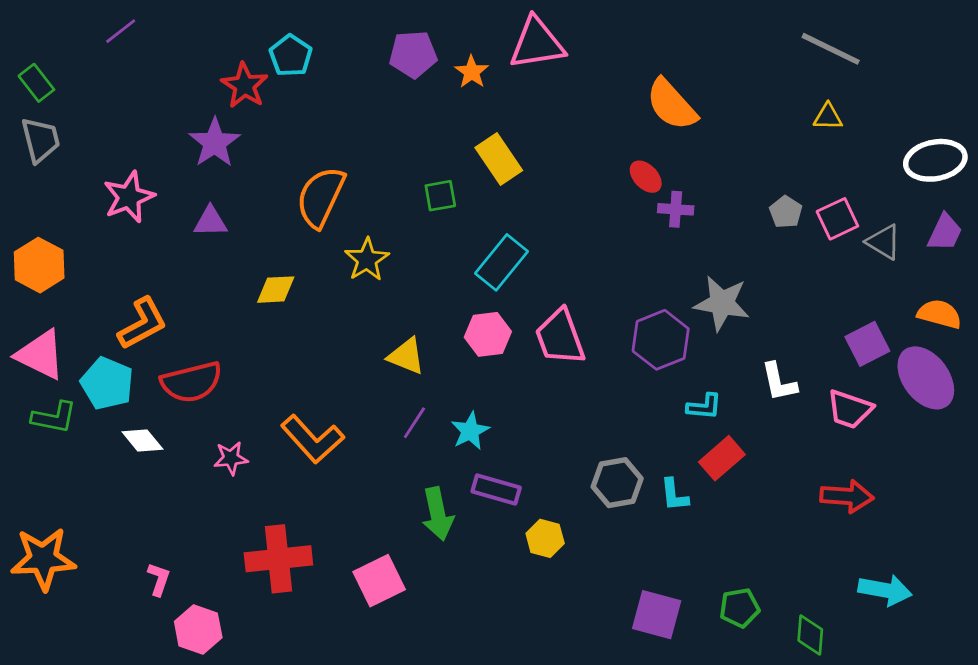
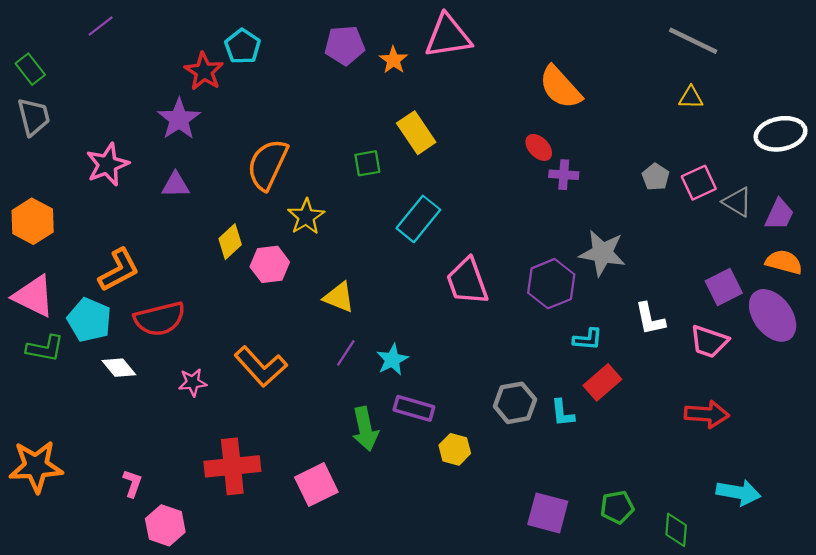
purple trapezoid: (945, 232) -> (779, 214), moved
yellow diamond: (276, 290) -> (230, 242), turned -40
pink hexagon: (488, 334) -> (270, 264), moved

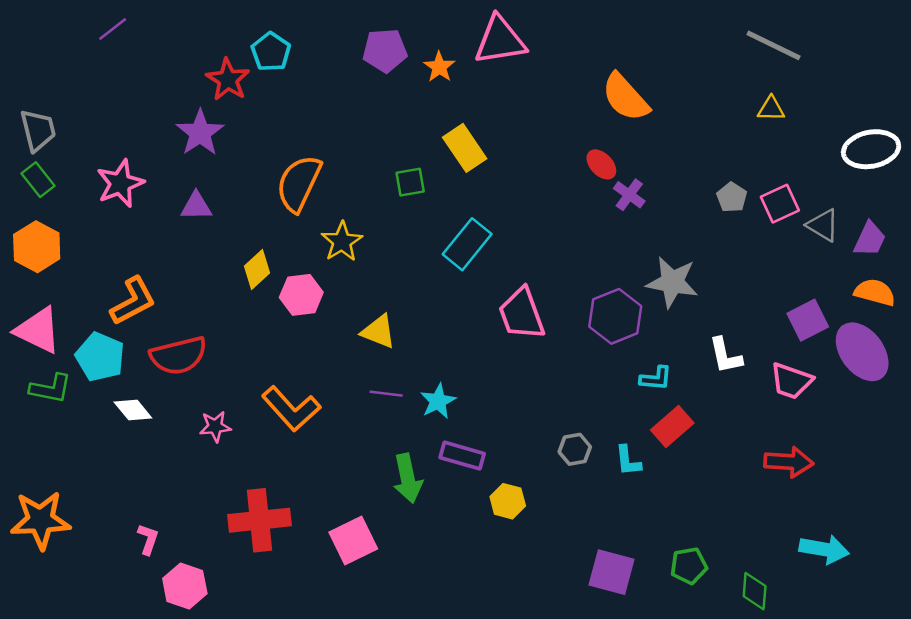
green rectangle: (30, 69) -> (38, 180), moved
purple cross: (564, 175) -> (629, 195), turned 32
purple line: (346, 353) -> (386, 394), turned 64
gray hexagon: (515, 403) -> (575, 449), size x0.7

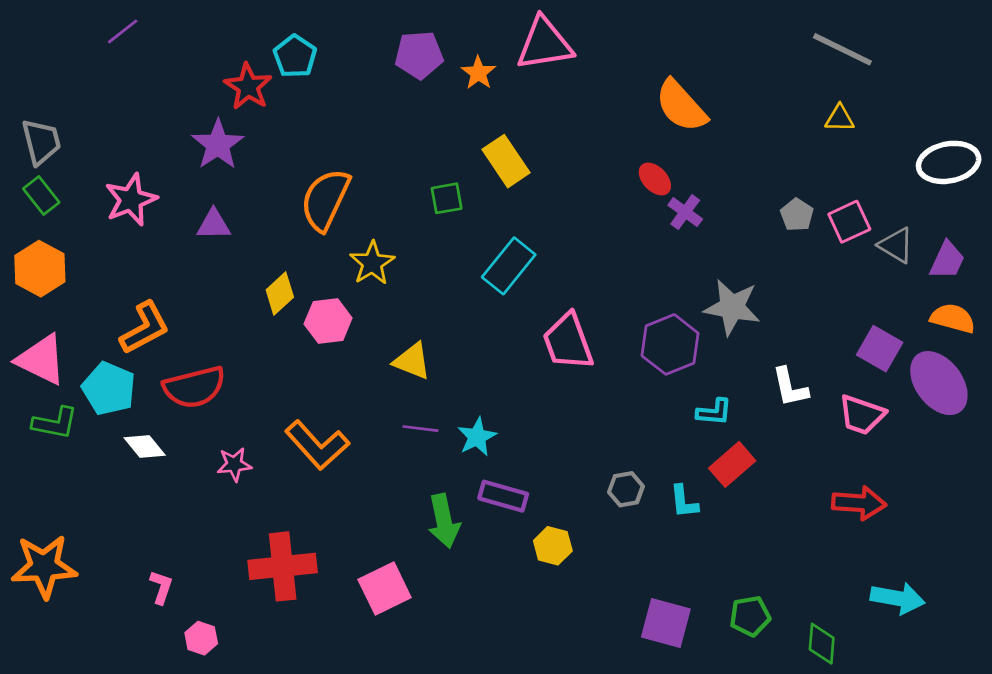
purple square: (808, 320) -> (880, 349), turned -33
pink hexagon: (185, 586) -> (201, 638), size x0.7

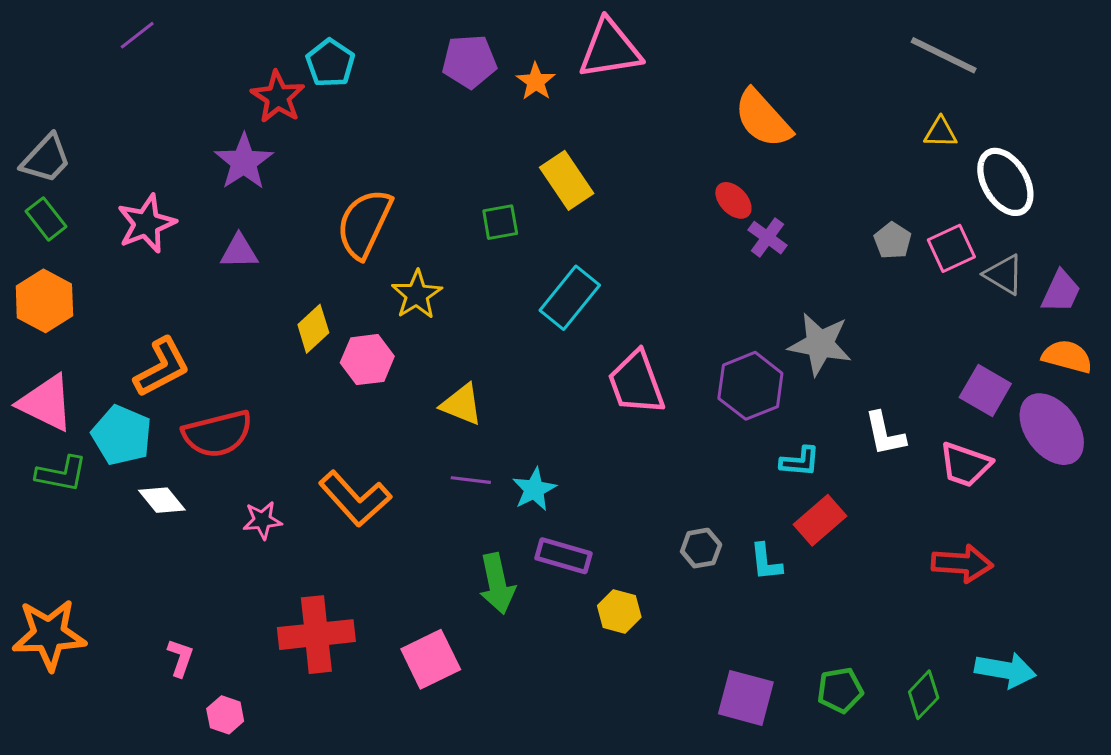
gray trapezoid: (41, 142) -> (46, 159), turned 57
white ellipse: (949, 162) -> (1005, 182), moved, turned 70
green diamond: (822, 644) -> (924, 695), moved, turned 39

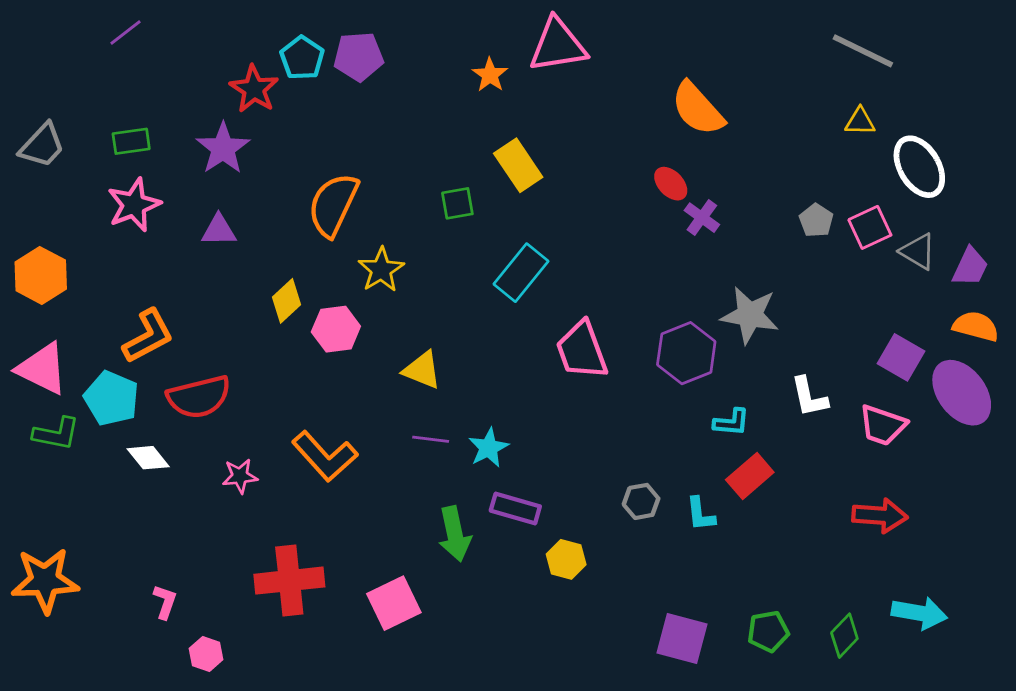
purple pentagon: (469, 61) -> (359, 57), moved
green rectangle: (46, 219) -> (131, 141), moved, turned -60

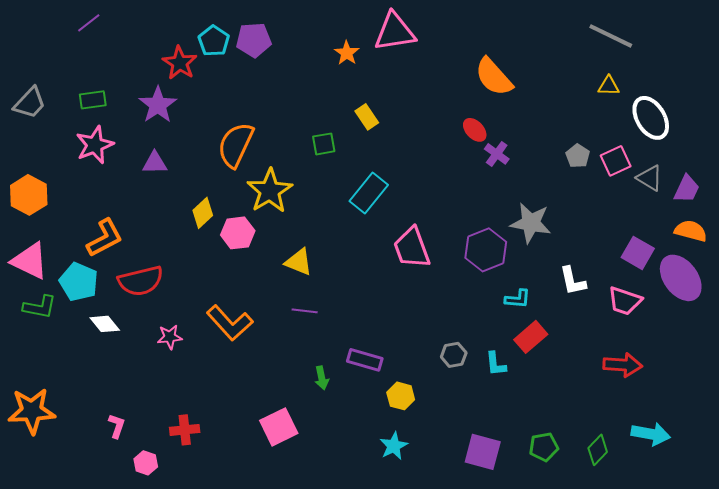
yellow rectangle: (518, 165) -> (367, 117), size x0.7
yellow star: (381, 270) -> (270, 191), size x1.4
cyan star: (489, 448) -> (394, 446), moved
green arrow: (455, 534) -> (322, 378), size x0.6
red cross: (289, 581) -> (185, 430), moved, size x0.6

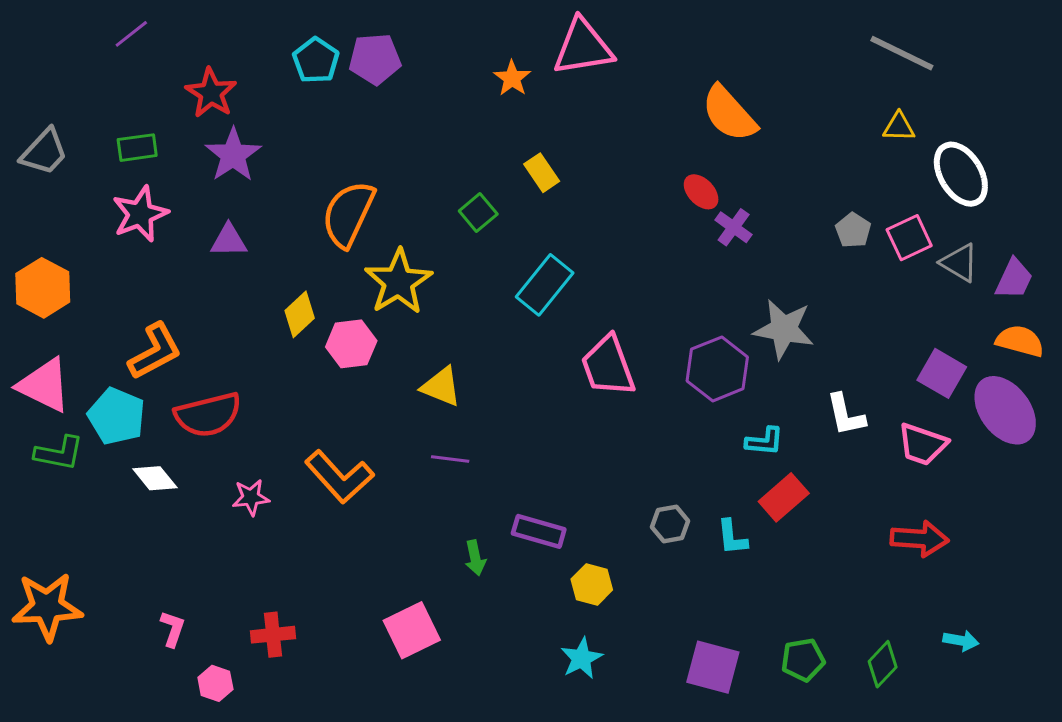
red star: (180, 63) -> (211, 93), moved
green square: (324, 144) -> (478, 213), turned -30
cyan arrow: (651, 434) -> (961, 641), size x0.6

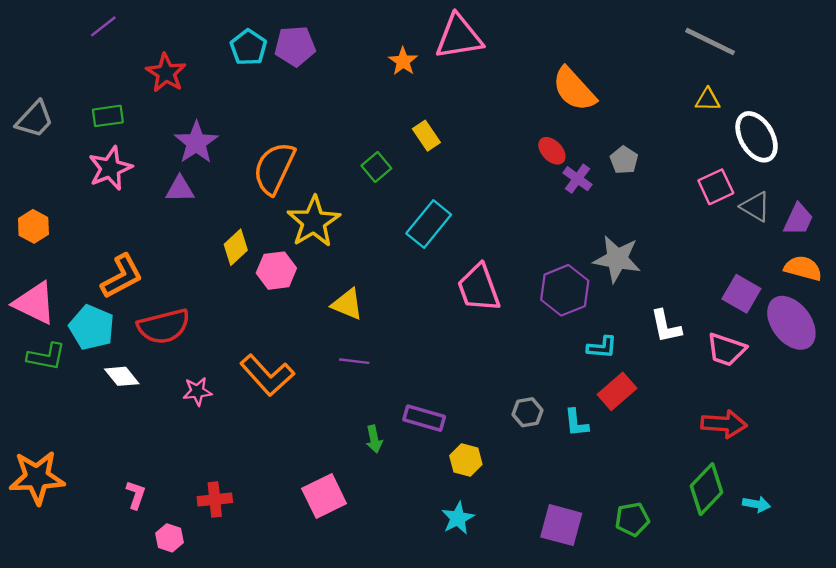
purple star: (233, 155) -> (196, 143), moved
gray pentagon: (853, 230) -> (624, 160), moved
orange hexagon: (43, 288) -> (33, 226), size x0.7
green diamond: (883, 664) -> (707, 489), moved, size x1.4

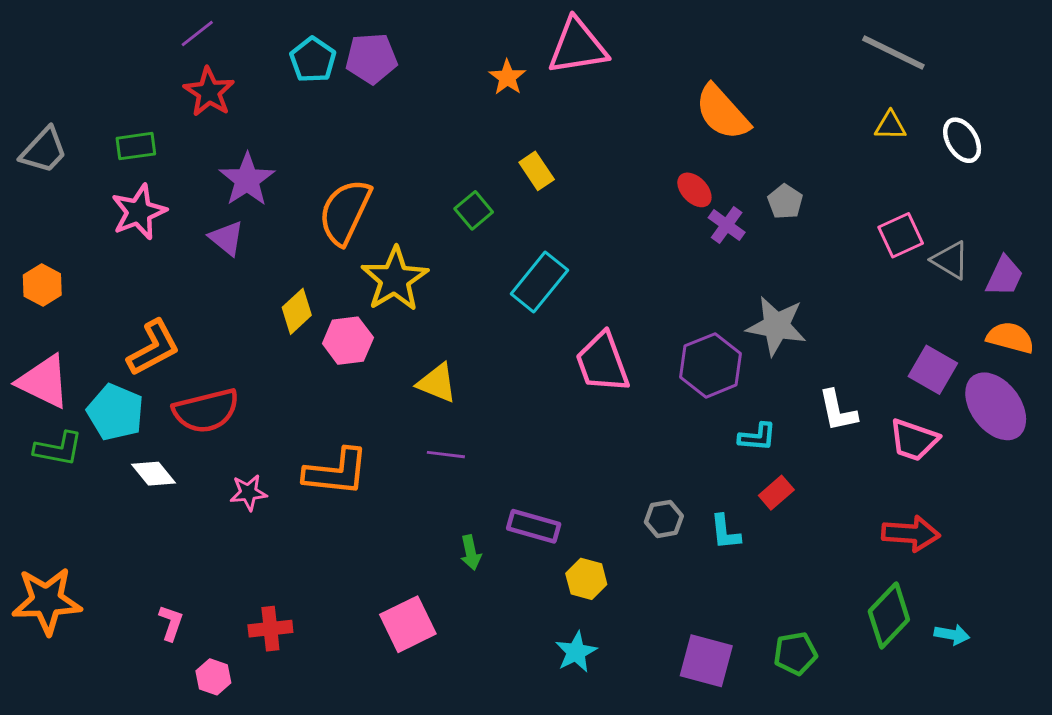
purple line: (103, 26) -> (197, 33), moved
white ellipse: (757, 137) -> (962, 140), moved, size x0.7
purple triangle: (180, 189) -> (227, 238), turned 40
orange L-shape: (267, 375) -> (336, 472), turned -42
red rectangle: (617, 391) -> (776, 493), size x0.7

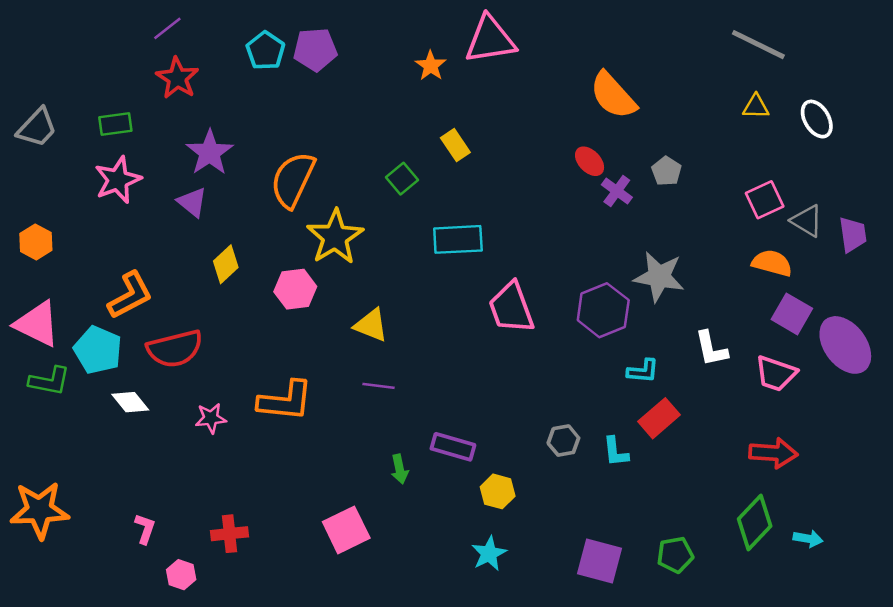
purple trapezoid: (1004, 276) -> (853, 234), turned -33
cyan rectangle: (539, 282) -> (458, 239), turned 48
yellow diamond: (297, 311) -> (226, 264), moved
orange semicircle: (1010, 338) -> (772, 263), moved
red rectangle: (776, 493) -> (659, 418), size x1.4

